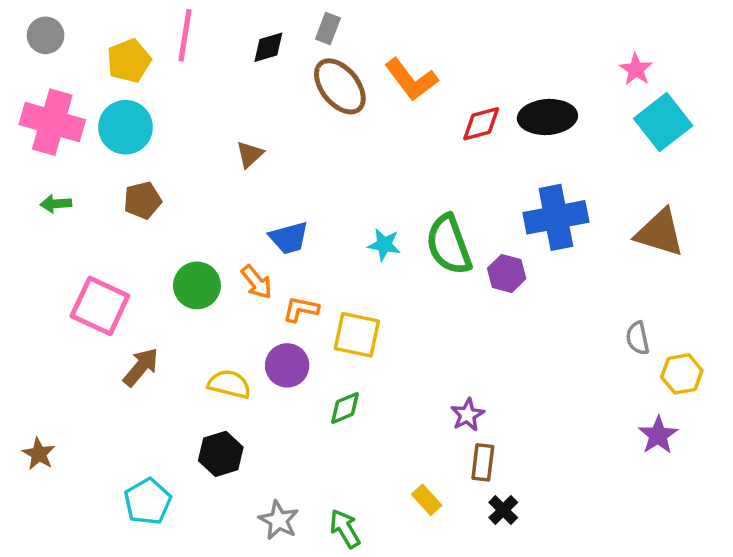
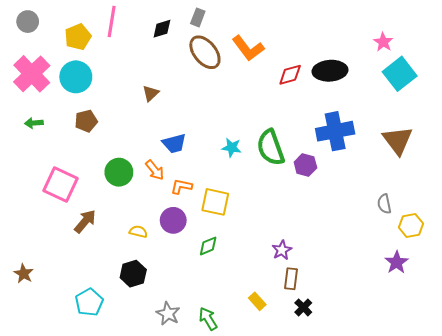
pink cross: (52, 122) -> (32, 74), turned 30
brown triangle: (660, 233) -> (398, 140), turned 36
yellow semicircle: (229, 384) -> (138, 232), size x0.7

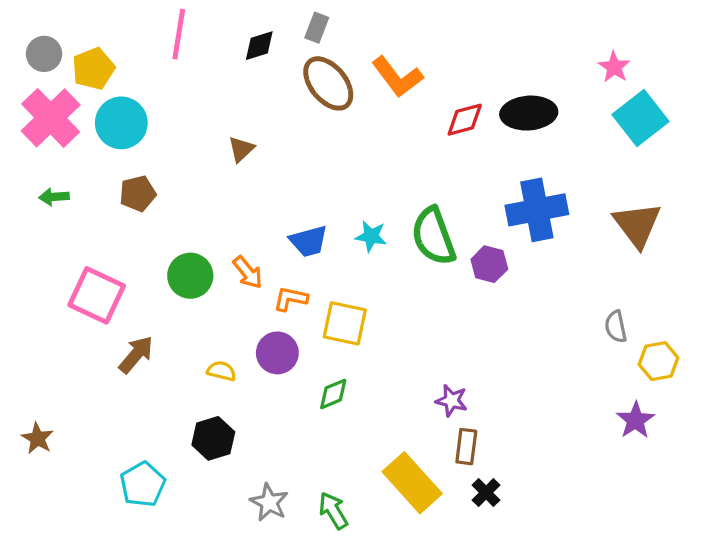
gray circle: (28, 22) -> (44, 54), moved
yellow pentagon: (78, 37) -> (93, 69), moved
blue trapezoid: (174, 143) -> (309, 241), moved
purple star: (282, 250) -> (452, 401), turned -30
yellow rectangle: (257, 301) -> (412, 483), size x2.0

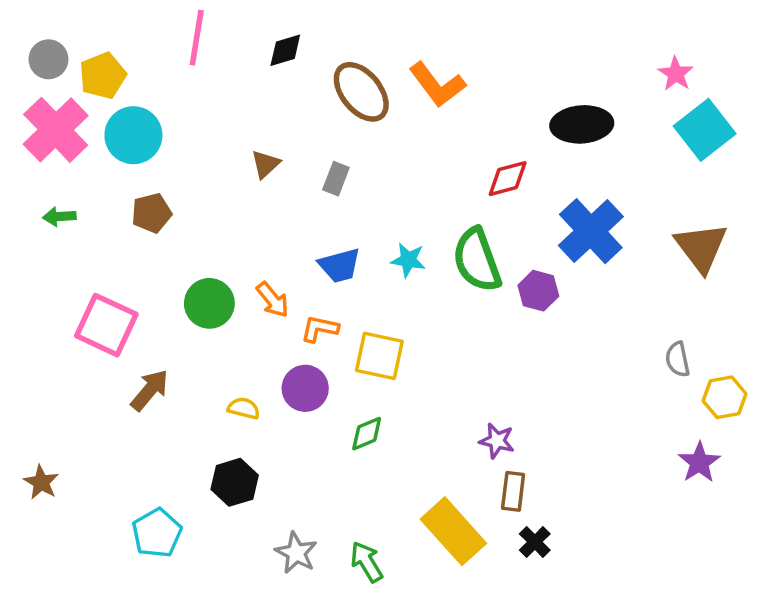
gray rectangle: (317, 28) -> (336, 179), moved
red diamond: (465, 120) -> (508, 179), moved
blue cross: (537, 210) -> (591, 231), turned -32

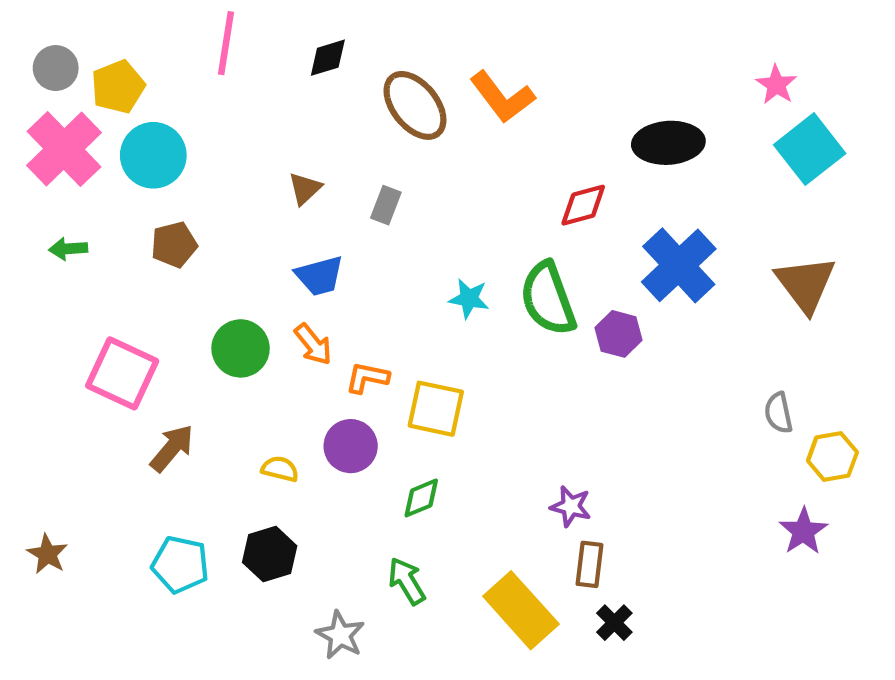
blue trapezoid: (340, 265) -> (319, 276), moved
cyan pentagon: (157, 533) -> (180, 564), moved, turned -30
green arrow: (367, 562) -> (407, 581), moved

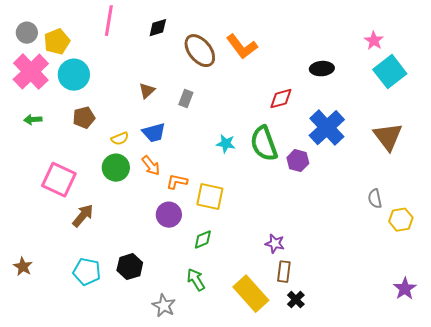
black ellipse: (668, 143) -> (322, 69), size x0.7
yellow semicircle: (280, 469) -> (120, 139), moved, turned 144
purple star: (803, 531) -> (405, 289), moved

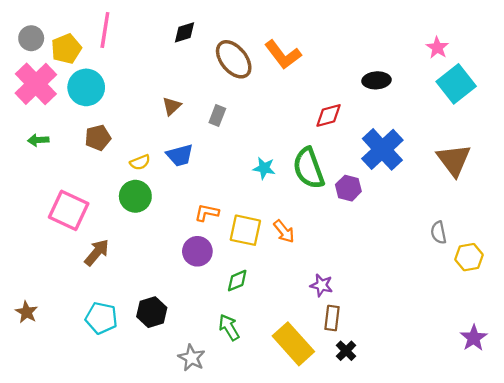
pink line: (109, 21) -> (105, 30), moved
orange arrow: (151, 166) -> (284, 231), moved

